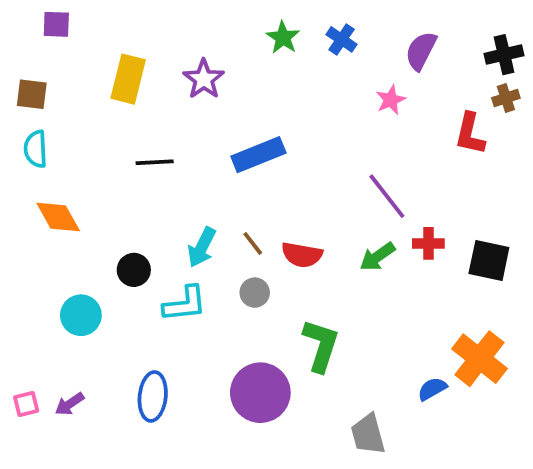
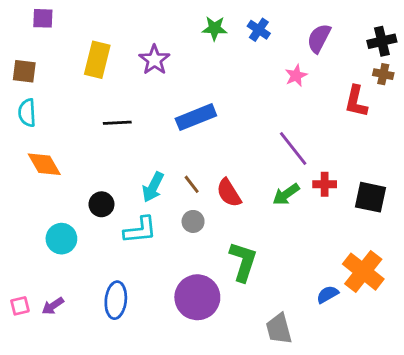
green star: (283, 38) -> (215, 28), turned -30
brown cross: (506, 98) -> (383, 74), turned 30
red semicircle: (302, 255) -> (229, 193), turned 48

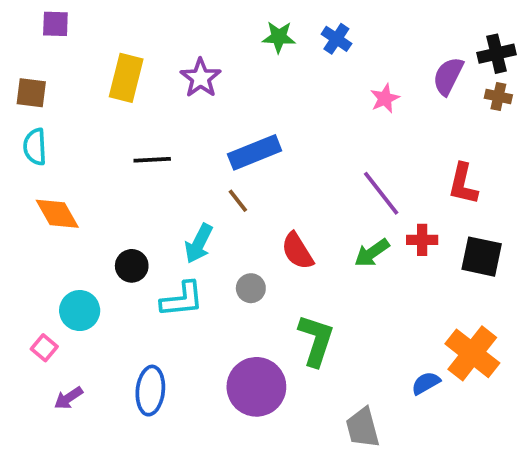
purple semicircle: (319, 38) -> (448, 76), moved
red L-shape: (356, 101) -> (463, 184), moved
brown line: (192, 184) -> (238, 201), moved
pink square: (20, 306) -> (44, 348), moved, turned -36

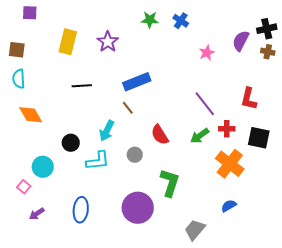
orange cross: (472, 353) -> (230, 164), moved
gray trapezoid: (363, 428) -> (195, 230), turned 55

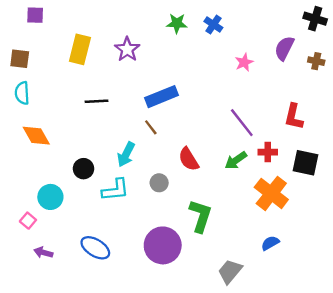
black cross: (267, 29) -> (315, 19), moved, turned 30
blue ellipse: (81, 210) -> (95, 248), turned -65
purple arrow: (37, 214) -> (43, 252), turned 49

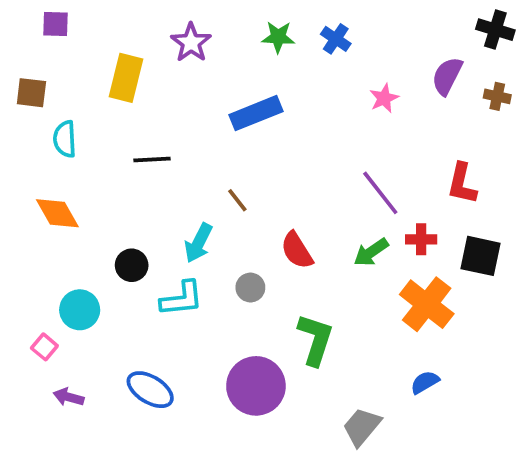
purple star: (127, 49) -> (191, 43), moved
cyan semicircle: (22, 93) -> (65, 139), moved
blue rectangle: (161, 97) -> (256, 113), moved

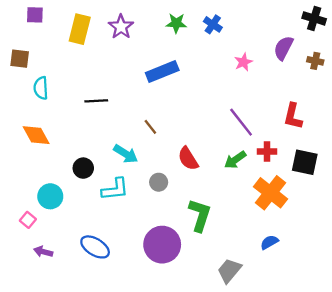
yellow rectangle: (126, 78) -> (80, 29), moved
cyan arrow: (198, 243) -> (126, 154), turned -85

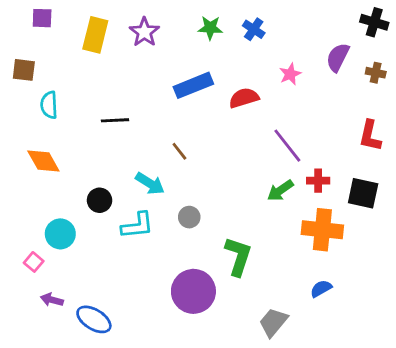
red L-shape: (293, 116) -> (370, 136), moved
red semicircle: (188, 159) -> (244, 98), moved, turned 105
orange cross: (271, 193) -> (322, 230), turned -32
blue ellipse: (95, 247) -> (94, 319), moved

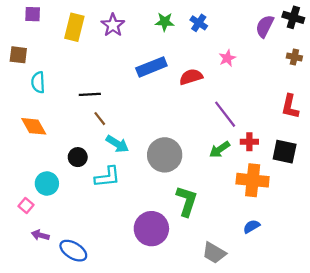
purple semicircle: (338, 57) -> (265, 26), moved
brown line: (179, 151) -> (100, 119), moved
gray circle: (189, 217) -> (165, 155), moved, size x2.0
gray trapezoid: (273, 322) -> (214, 253), turned -100

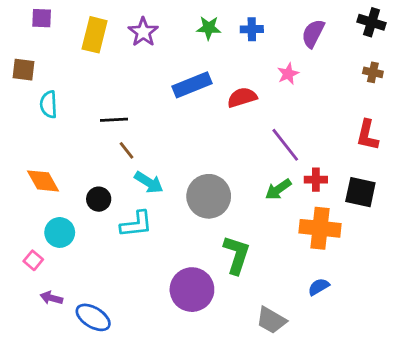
blue cross: (199, 23) -> (252, 29), turned -35
purple semicircle: (265, 26) -> (313, 33), moved
orange diamond: (34, 126) -> (43, 181), moved

